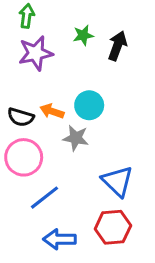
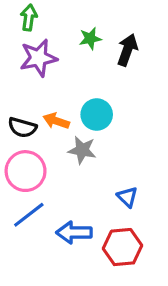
blue triangle: (117, 181) -> (127, 197), size x0.6
blue line: (45, 198) -> (29, 215), moved
blue arrow: (59, 239) -> (74, 233), moved

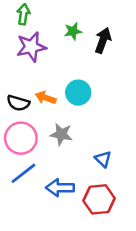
gray star: (82, 150) -> (61, 134), moved

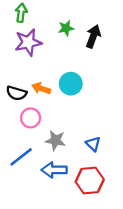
gray star: (61, 134) -> (55, 140), moved
pink circle: (21, 138) -> (31, 118), moved, size x0.7

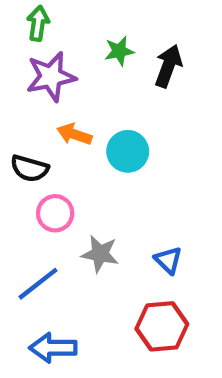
orange arrow: (41, 88) -> (74, 134), moved
blue arrow: (54, 170) -> (53, 348), moved

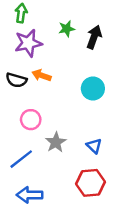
cyan circle: (128, 151) -> (93, 89), moved
black semicircle: (30, 168) -> (16, 80), moved
gray star: (100, 254) -> (56, 142), turned 30

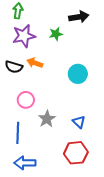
green star: (67, 29) -> (56, 34), moved
black arrow: (94, 37) -> (79, 17), moved, turned 60
blue line: (21, 159) -> (18, 133), turned -50

